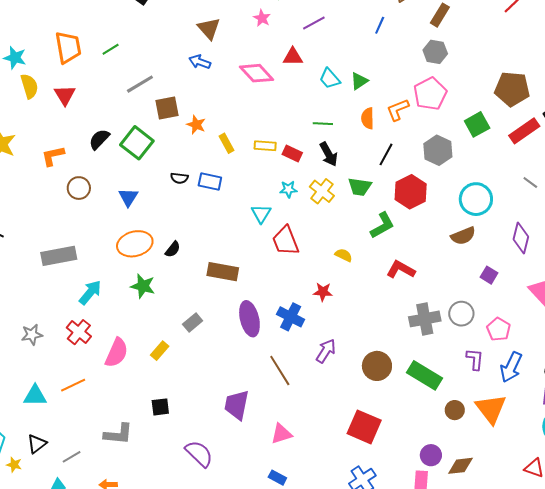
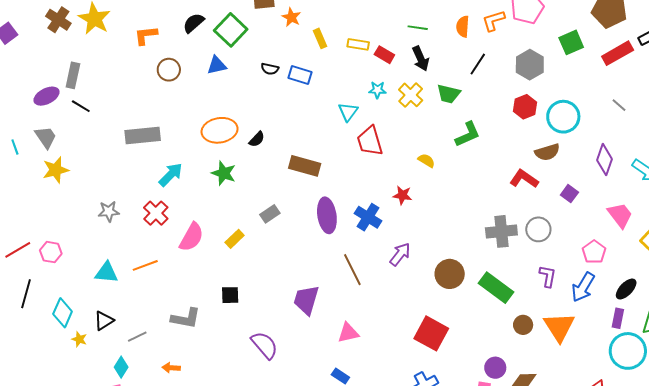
red hexagon: (411, 192) -> (525, 107), moved, size x0.7
blue triangle: (128, 197) -> (217, 65), moved, turned 40
red L-shape: (401, 269) -> (524, 179), moved
pink pentagon: (499, 329) -> (594, 252), moved

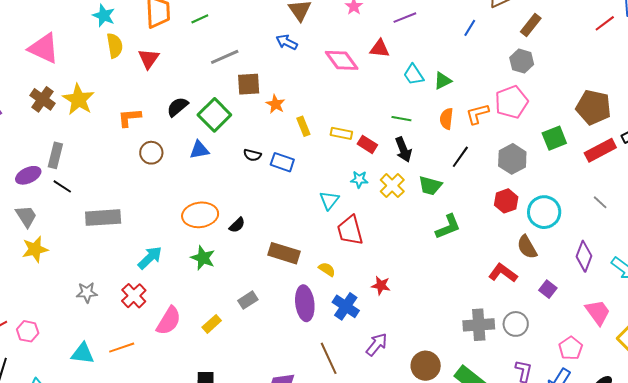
gray rectangle: (143, 135) -> (103, 218), moved
brown semicircle: (547, 152) -> (527, 247), turned 75
yellow semicircle: (426, 161) -> (327, 269), moved

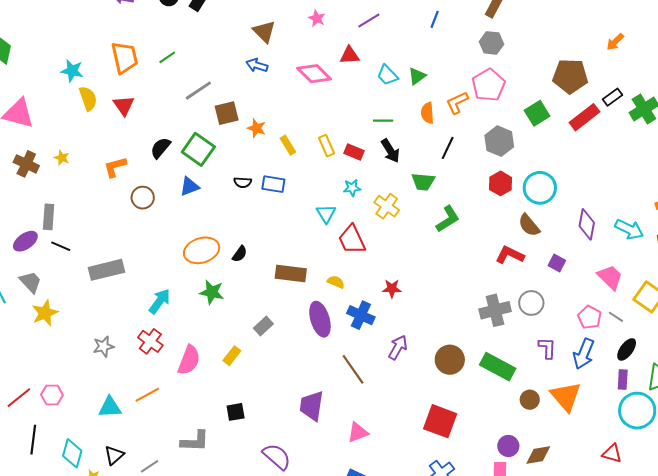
yellow star: (78, 99) -> (62, 158), size x0.5
yellow rectangle: (341, 133) -> (327, 146), turned 65
yellow cross: (392, 186) -> (387, 206), moved
gray line: (600, 202) -> (616, 317), moved

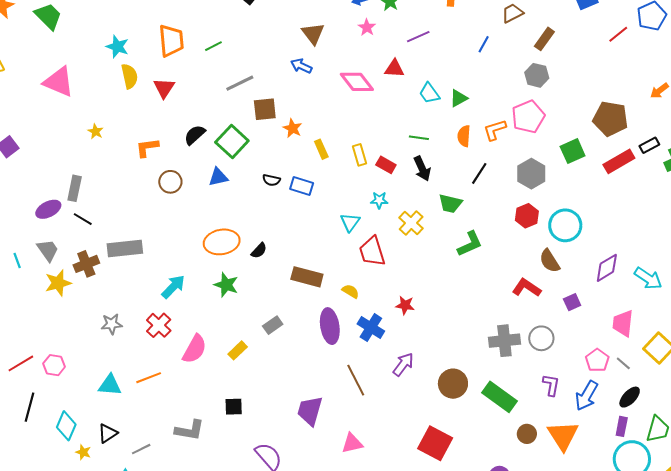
brown cross: (26, 164) -> (86, 264), moved, turned 35
purple diamond: (587, 224) -> (607, 268), turned 40
purple square: (557, 263) -> (572, 302), turned 30
pink trapezoid: (610, 277) -> (623, 323), turned -136

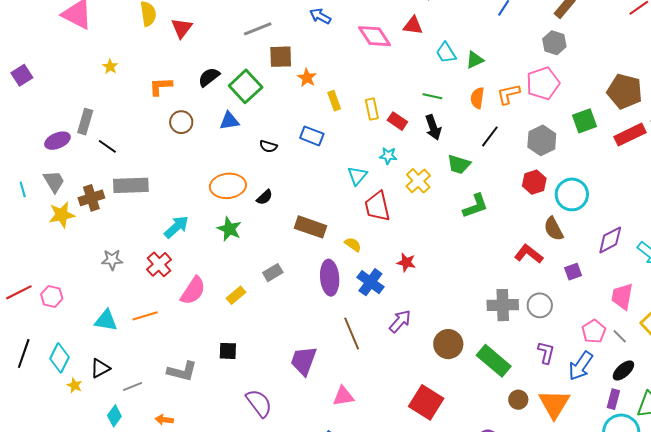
black semicircle: (271, 180) -> (268, 146), moved
black line: (83, 219) -> (107, 146), moved
black line: (30, 407) -> (24, 354), moved

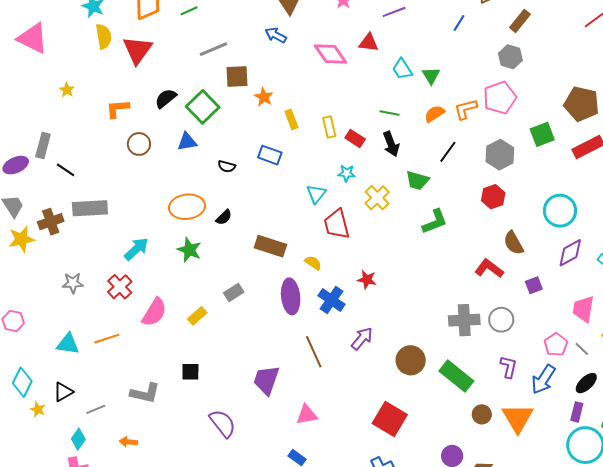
red triangle: (182, 28) -> (137, 50), size x1.4
green triangle: (475, 60) -> (431, 76), turned -36
orange semicircle: (477, 98) -> (434, 114), turned 50
cyan circle: (572, 194) -> (560, 211), moved

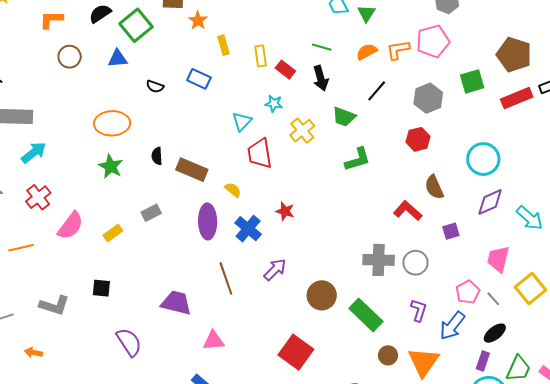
black semicircle: (224, 217) -> (157, 156), moved, turned 126
cyan arrow: (136, 249) -> (34, 153), moved
purple trapezoid: (266, 380) -> (176, 303), turned 80

